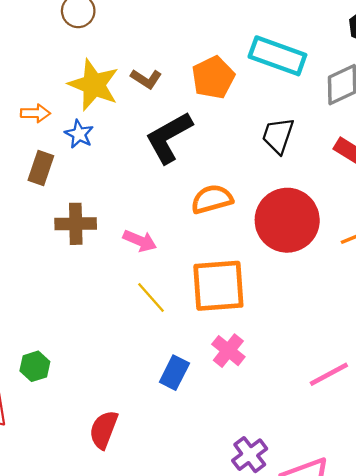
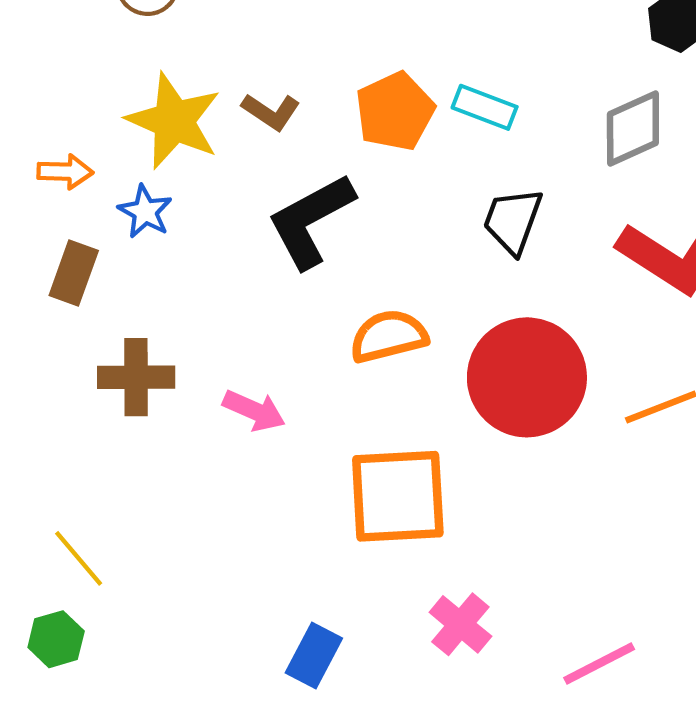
cyan rectangle: (277, 56) -> (485, 107), moved, size x0.6
yellow line: (151, 298) -> (79, 558), moved
pink cross: (228, 351) -> (460, 624), moved

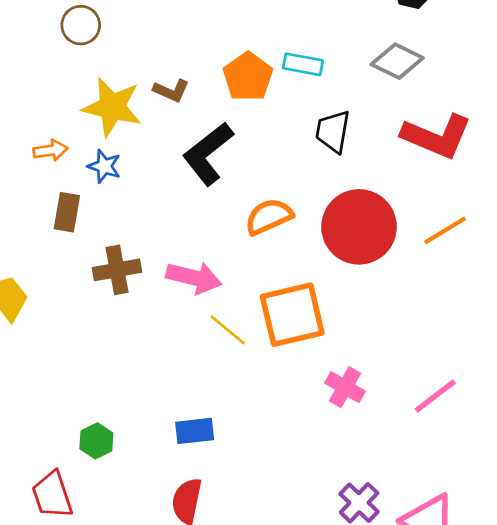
gray diamond: (633, 129) -> (397, 61), turned 60
pink arrow: (254, 411) -> (194, 278), size x1.4
yellow line: (79, 558) -> (228, 330), moved
blue rectangle: (314, 655) -> (195, 431), moved, turned 66

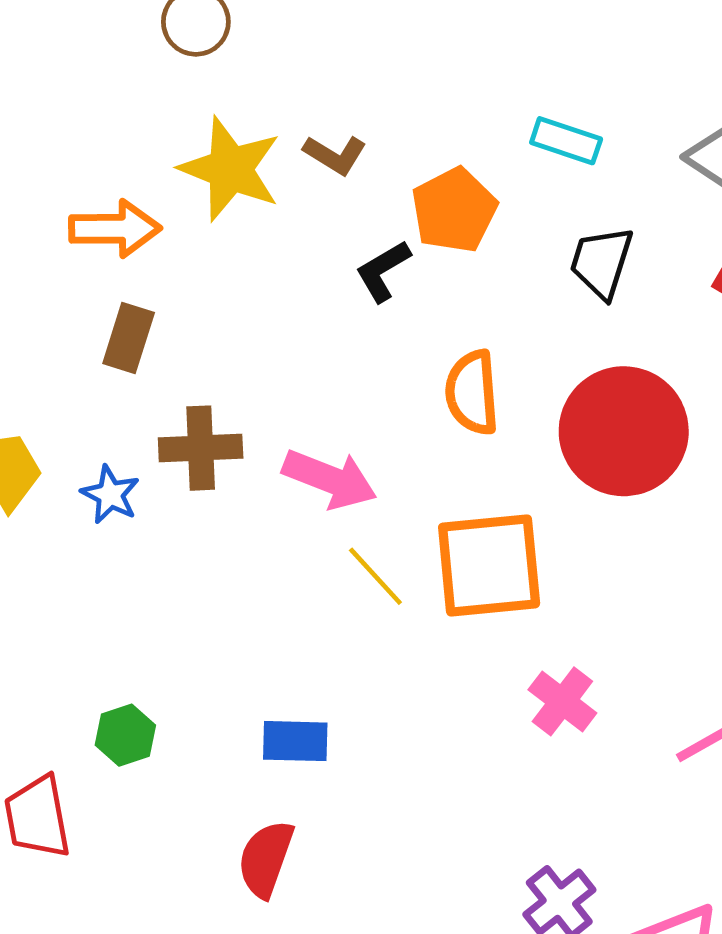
orange pentagon: (248, 77) -> (454, 210), moved
orange arrow: (50, 150) -> (115, 229), size x1.5
black L-shape: (208, 154) -> (383, 271), size x0.6
blue star: (104, 166) -> (110, 495), moved
orange semicircle: (269, 217) -> (472, 393), turned -78

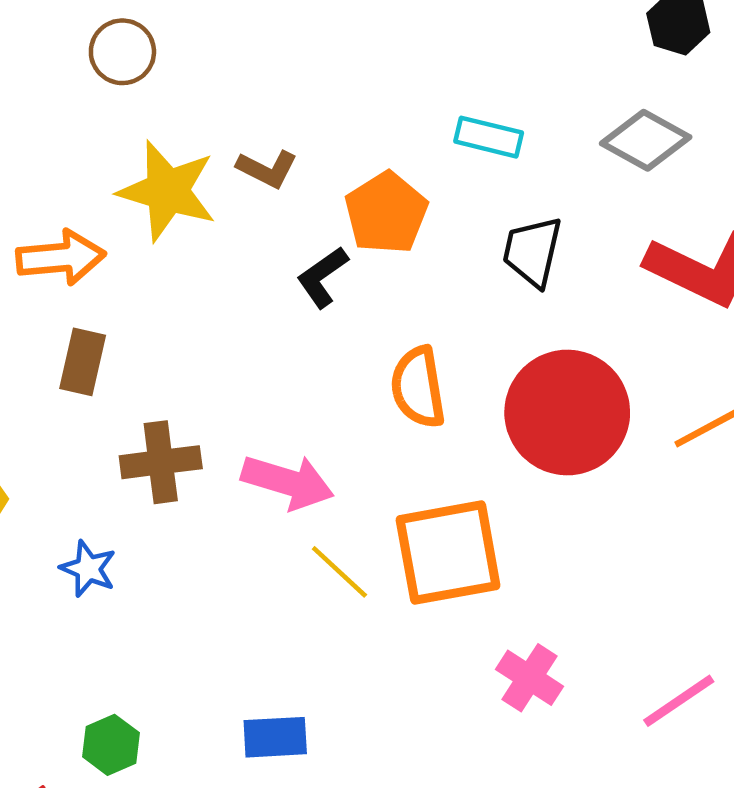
blue star: (110, 495) -> (88, 569), moved

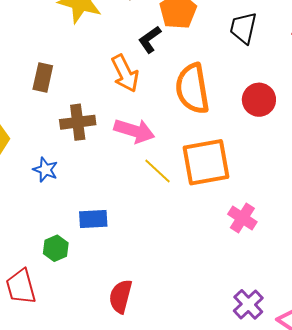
orange arrow: (61, 258) -> (125, 73), moved, turned 69
orange semicircle: (418, 387) -> (192, 89), size x1.4
red circle: (567, 413) -> (259, 100), size x0.6
blue rectangle: (275, 737) -> (93, 219), moved

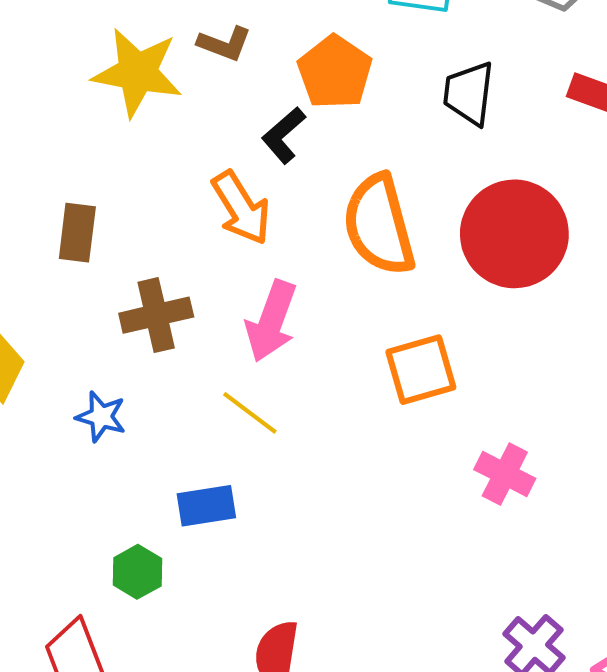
red circle: (259, 100) -> (514, 234), size x1.6
pink arrow: (134, 131) -> (271, 321), turned 99
orange square: (206, 162) -> (421, 370), size x0.7
yellow line: (157, 171) -> (250, 413), moved

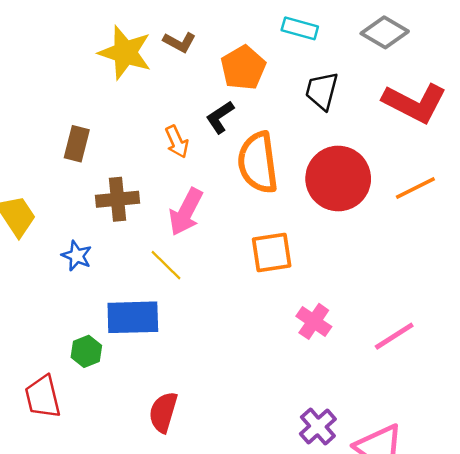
black L-shape: (284, 135) -> (220, 117), moved
orange arrow: (241, 208) -> (177, 142), size x0.7
blue rectangle: (206, 506) -> (133, 317), size x1.5

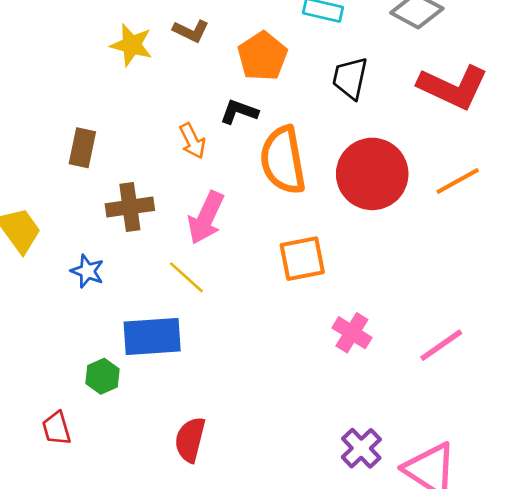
yellow star: (125, 53) -> (132, 45), size x0.7
black L-shape: (220, 117) -> (239, 112), turned 56
red trapezoid: (43, 397) -> (56, 428), size x0.7

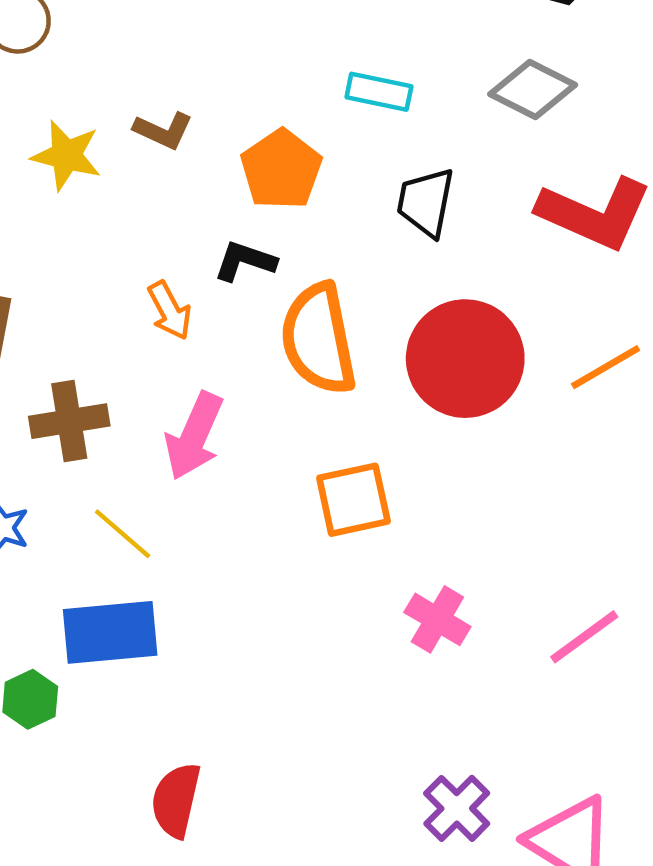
yellow line: (186, 277) -> (123, 534), moved

